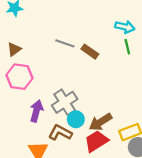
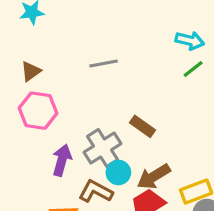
gray line: (65, 43) -> (104, 64), turned -30
green line: (127, 47) -> (193, 69), turned 64
brown rectangle: (90, 52) -> (143, 126), moved

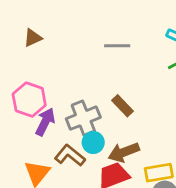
gray line: (104, 64) -> (117, 46), moved
pink hexagon: (38, 111) -> (29, 100), moved

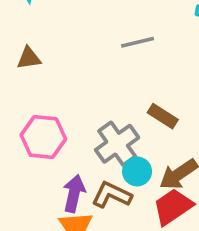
brown triangle: (33, 38) -> (29, 58), turned 30
purple arrow: (45, 122) -> (74, 193), moved

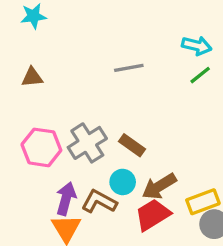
brown rectangle: (163, 116) -> (132, 145), moved
gray cross: (117, 144) -> (87, 143), moved

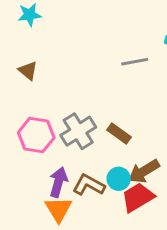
gray line: (129, 68) -> (135, 62), moved
brown triangle: (32, 77) -> (28, 71), turned 45
cyan circle: (123, 182) -> (119, 179), moved

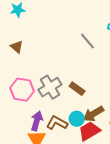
gray line: (135, 62) -> (88, 41), turned 60

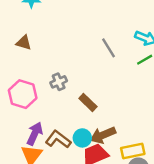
brown triangle: (17, 47) -> (24, 43), turned -32
gray cross: (50, 87) -> (59, 82), moved, size x0.6

